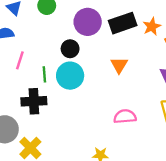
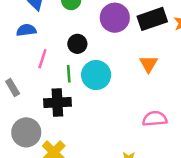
black circle: (70, 49) -> (77, 44), moved

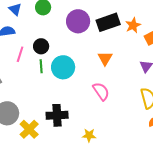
black circle: (77, 44) -> (41, 46), moved
black cross: (57, 102) -> (57, 115), moved
pink semicircle: (155, 119) -> (101, 91), moved, turned 60

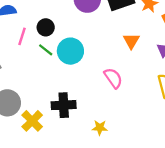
orange triangle: (105, 58) -> (131, 41), moved
green line: (41, 66) -> (46, 50), turned -48

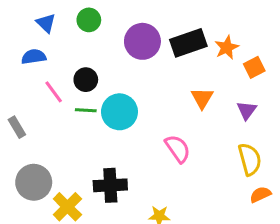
pink line: (22, 36) -> (54, 92), turned -54
green line: (46, 50) -> (86, 110), turned -35

